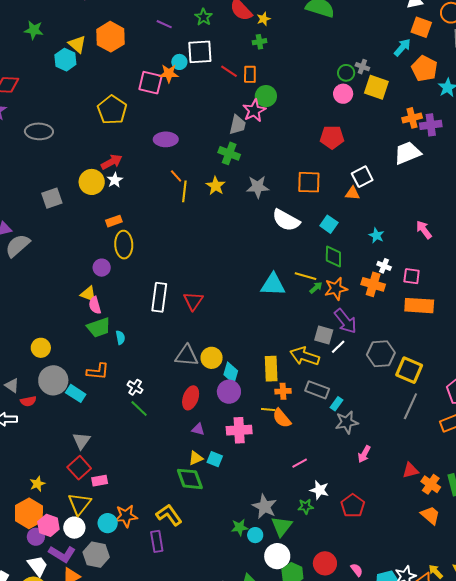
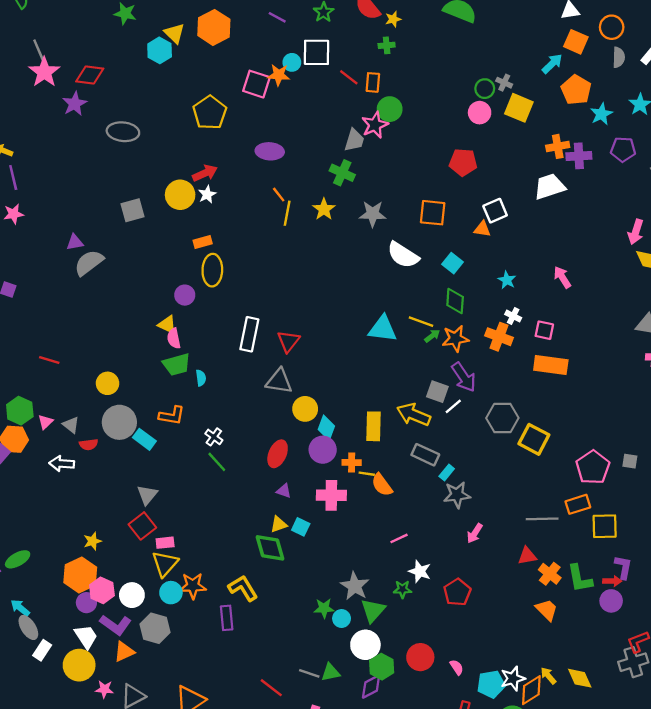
gray triangle: (187, 356) -> (279, 381), moved
orange cross: (283, 391) -> (352, 462), moved
gray line: (410, 406) -> (542, 519), moved, turned 60
yellow triangle: (79, 504) -> (165, 564), moved

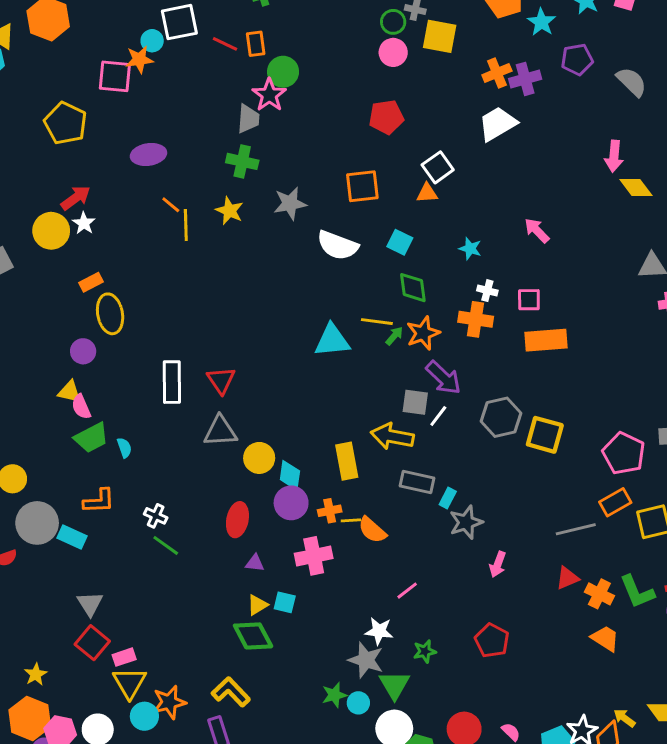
white star: (420, 571) -> (379, 631), moved

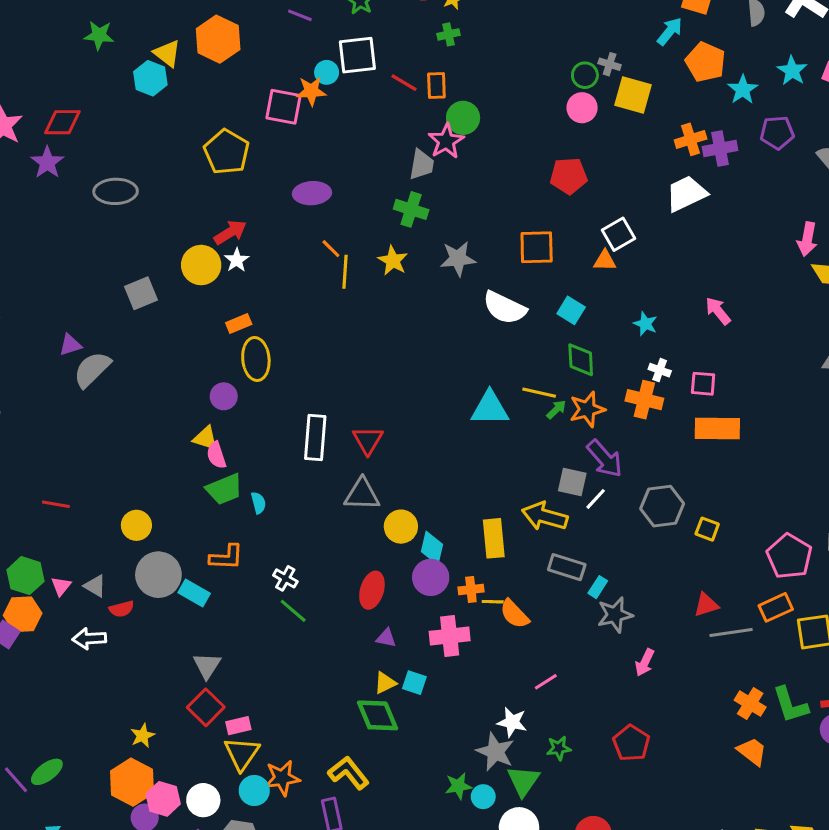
yellow square: (545, 435) -> (707, 529), size x0.6
red triangle: (567, 578) -> (706, 605), moved

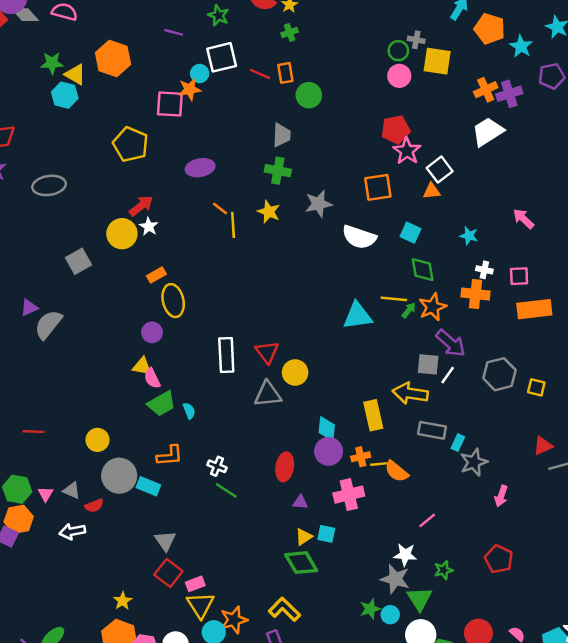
green star: (99, 35) -> (52, 63), moved
pink star: (446, 141) -> (407, 151), moved
yellow circle: (401, 527) -> (295, 372), moved

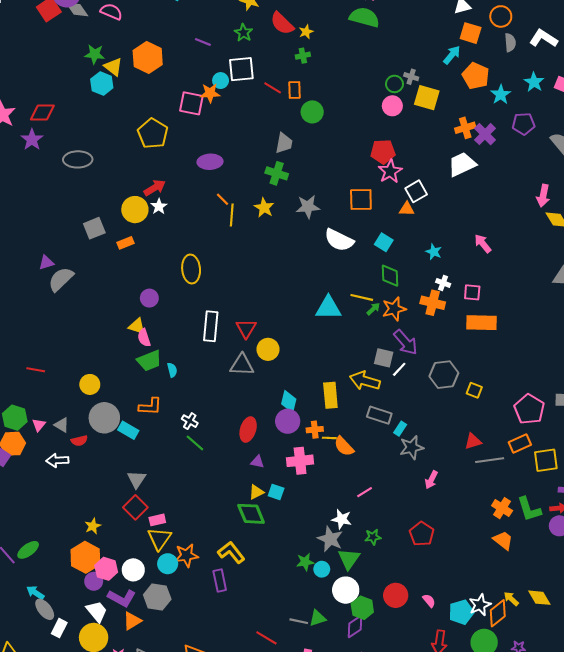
purple cross: (509, 94) -> (485, 134), turned -35
orange rectangle: (156, 275) -> (125, 243), moved
yellow ellipse: (173, 301) -> (191, 269), moved

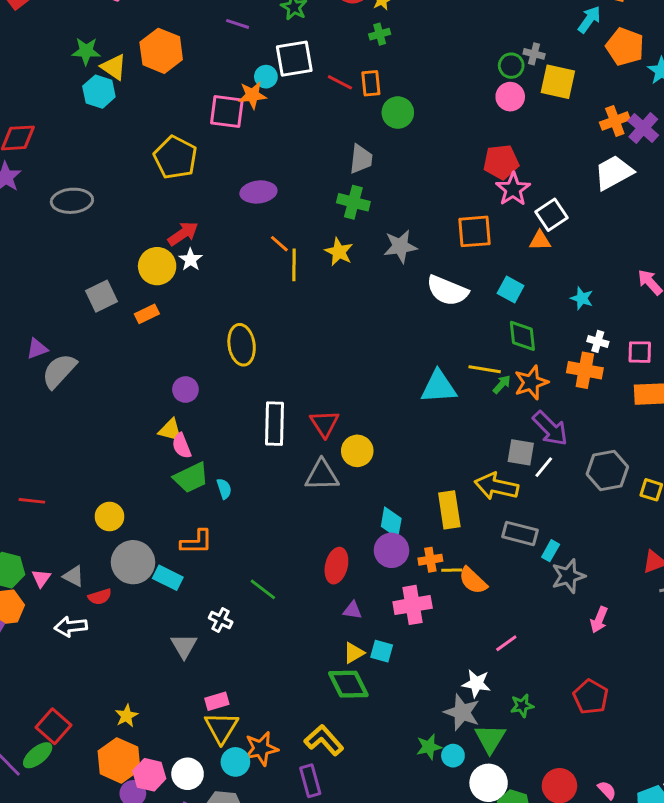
white cross: (190, 421) -> (221, 620), moved
red square: (135, 507) -> (53, 726), moved

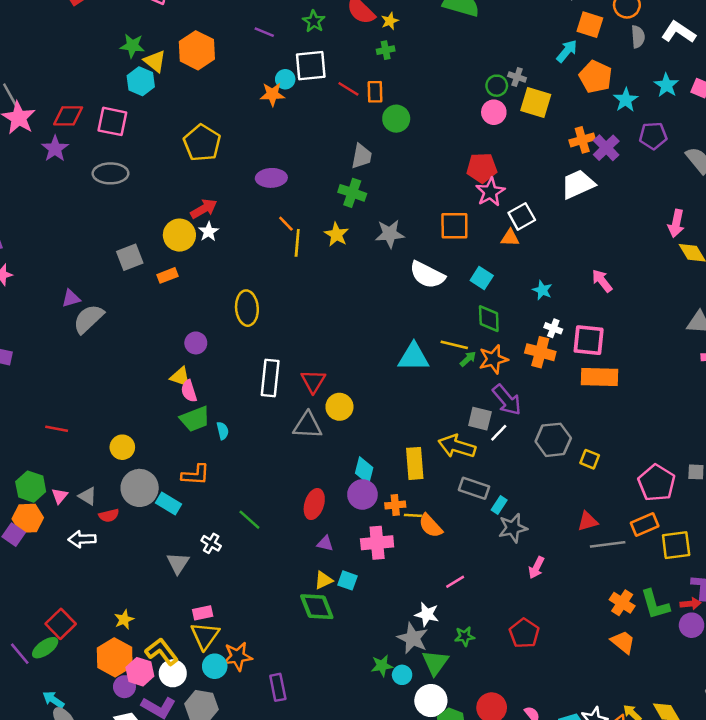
pink square: (227, 111) -> (112, 121), moved
pink square: (640, 352) -> (589, 340), size x1.5
yellow L-shape: (324, 740) -> (162, 652), moved

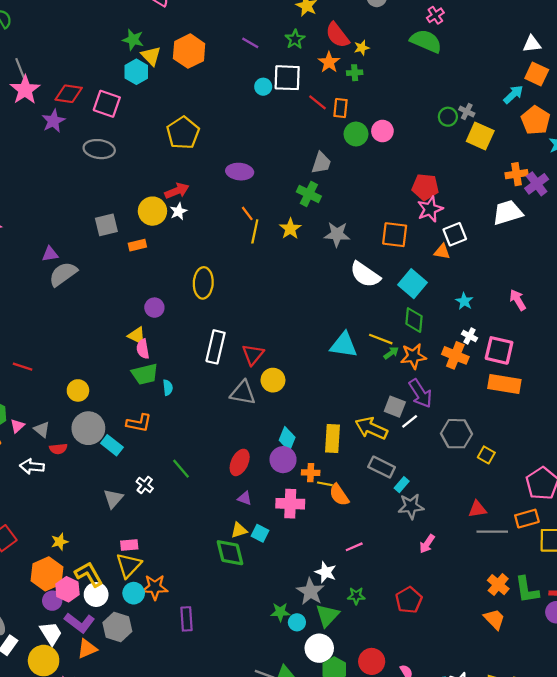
orange star: (272, 94) -> (329, 62), moved, turned 30
pink circle: (494, 112) -> (382, 131), moved
cyan square: (482, 278) -> (413, 284), size x1.4

